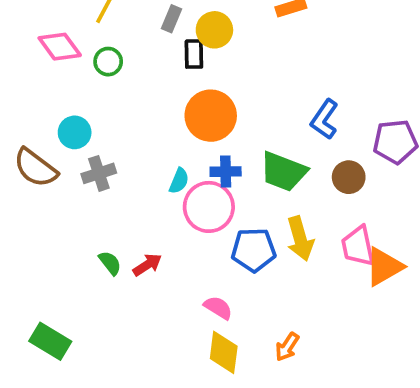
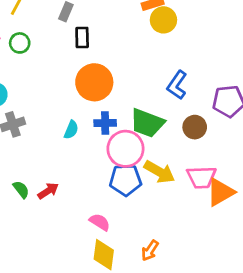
yellow circle: (214, 30) -> (163, 20), moved
pink circle: (209, 207) -> (125, 149), moved
yellow arrow: (300, 239) -> (159, 172), turned -44
pink trapezoid: (358, 246) -> (201, 177), turned -80

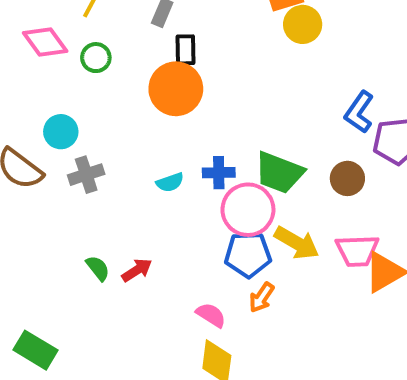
orange circle: (94, 82) -> (176, 89), moved
blue L-shape: (177, 85) -> (359, 112), moved
cyan semicircle: (71, 130) -> (170, 182), turned 48
orange arrow: (150, 251) -> (262, 297), moved

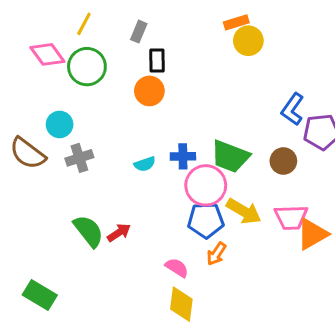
green circle: (96, 58) -> (87, 67), size x1.6
orange circle: (176, 89) -> (149, 91), size x0.7
green semicircle: (98, 268) -> (88, 231), size x1.6

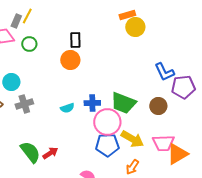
gray rectangle: (139, 32) -> (16, 21), moved
green circle: (87, 67) -> (29, 44), size x0.6
blue L-shape: (293, 109) -> (164, 72), turned -60
orange arrow: (216, 254) -> (132, 167), moved

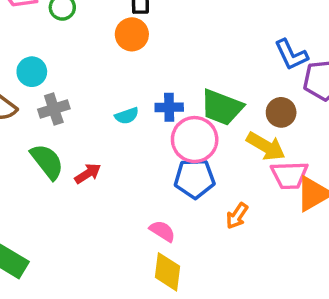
yellow arrow: (132, 139) -> (266, 146), moved
green semicircle: (30, 152) -> (47, 162), moved
red arrow: (50, 153) -> (88, 173), moved

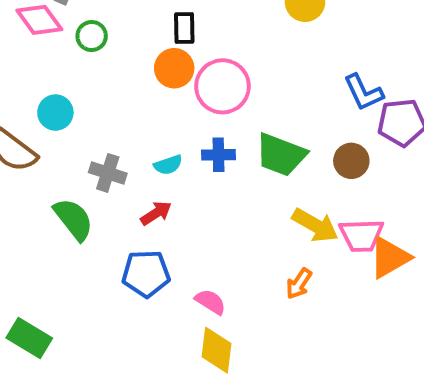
gray cross: (54, 109) -> (108, 173), moved, turned 36
pink circle: (195, 140) -> (222, 86), moved
yellow arrow: (266, 146) -> (315, 225), moved
red arrow: (88, 173) -> (156, 213), moved
blue pentagon: (195, 179) -> (146, 274), moved

